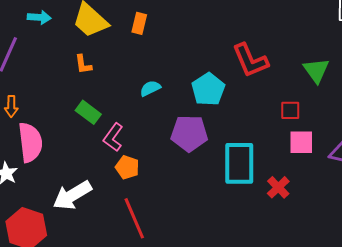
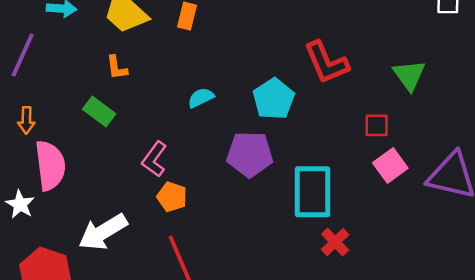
green rectangle: (88, 112) -> (99, 111), moved
pink square: (301, 142) -> (390, 165), turned -36
red cross: (278, 187) -> (335, 242), moved

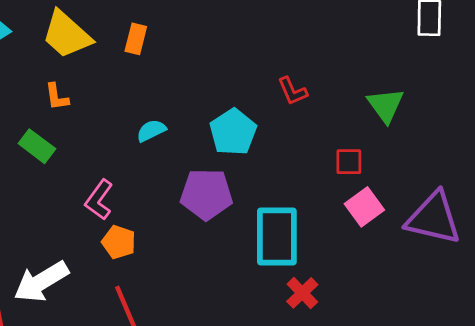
red L-shape: (326, 63) -> (292, 91), size x0.6

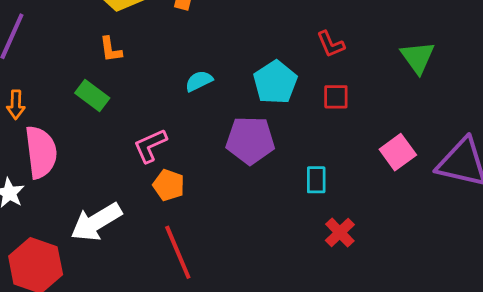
red square: (349, 162) -> (336, 97), moved
pink L-shape: (99, 200) -> (150, 146), turned 30
cyan rectangle: (277, 236) -> (316, 180), size x0.5

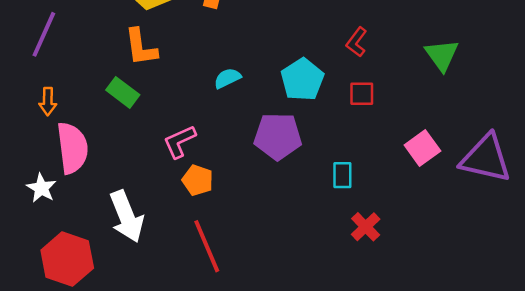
red L-shape: (331, 44) -> (357, 42), turned 60
orange L-shape: (111, 49) -> (141, 47), size x1.5
white arrow: (96, 222) -> (127, 216), turned -81

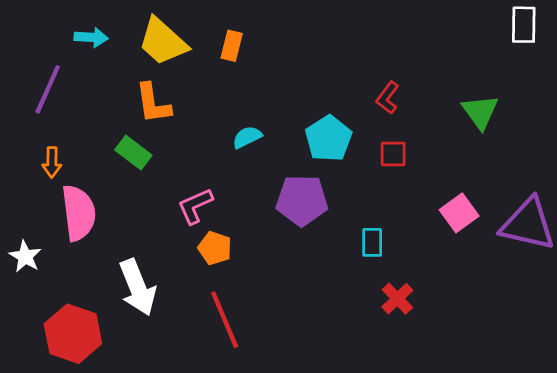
white star: (41, 188) -> (25, 256), moved

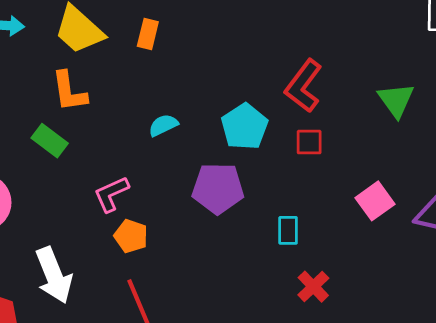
red L-shape: (388, 98) -> (303, 86), size x1.6

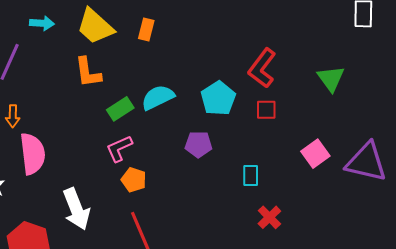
cyan semicircle: (163, 125) -> (158, 97), size x1.5
green rectangle: (50, 141) -> (120, 109), moved, turned -70
purple pentagon: (218, 188) -> (198, 144), size x0.7

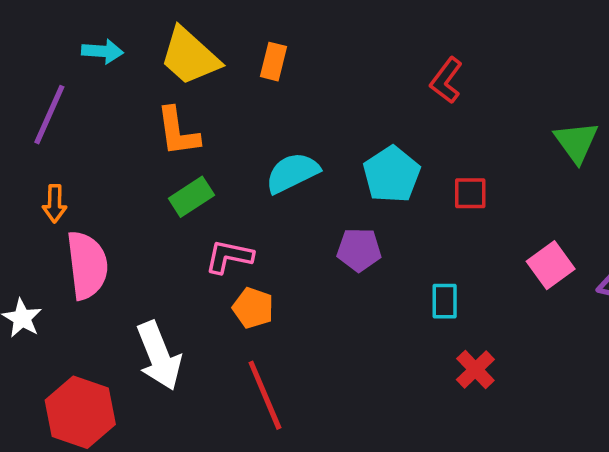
red L-shape: (262, 68) -> (446, 80), moved, size x0.7
green rectangle: (120, 109) -> (191, 197), moved
pink L-shape: (119, 148) -> (229, 257), turned 36

